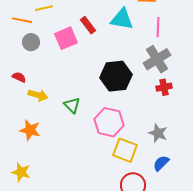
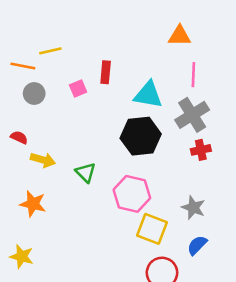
cyan triangle: (122, 19) -> (148, 95), moved
red rectangle: (88, 25) -> (106, 72), turned 42
pink square: (66, 38) -> (78, 88), size x0.6

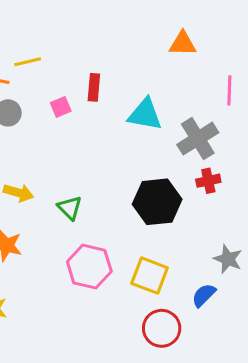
pink line: (193, 75) -> (229, 90), moved
black hexagon: (141, 136) -> (157, 202), moved
pink hexagon: (132, 194) -> (89, 267), moved
gray star: (193, 208) -> (228, 259), moved

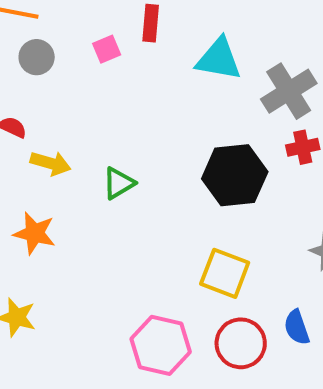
green triangle: (70, 208) -> (119, 183), turned 44
pink hexagon: (89, 267) -> (161, 345), moved
blue semicircle: (204, 295) -> (297, 327), moved, turned -64

